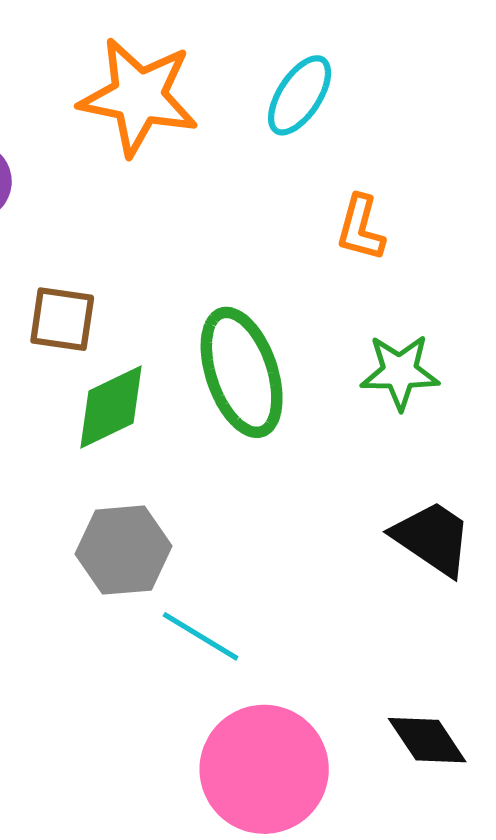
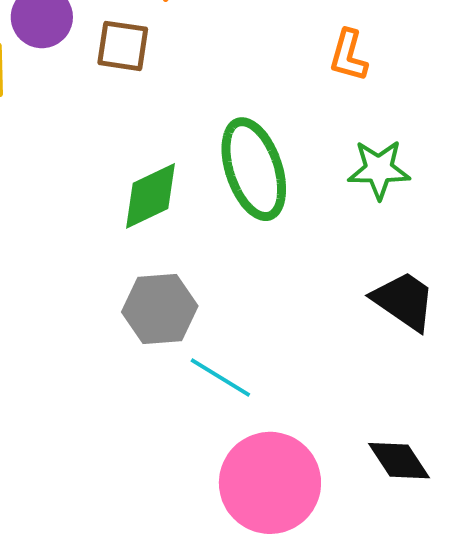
brown square: (62, 319) -> (123, 46), moved

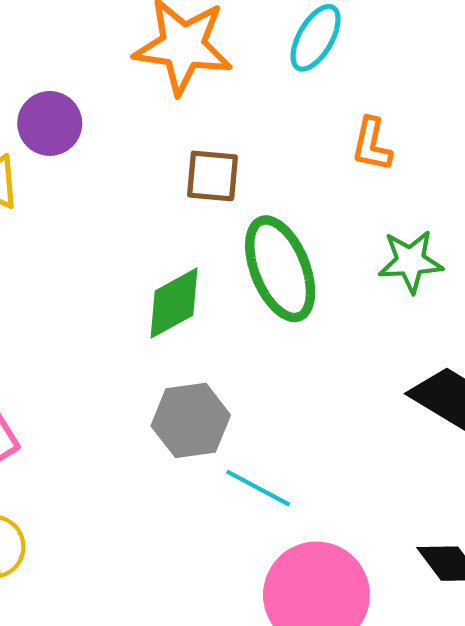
brown square: (123, 46) -> (212, 176), moved

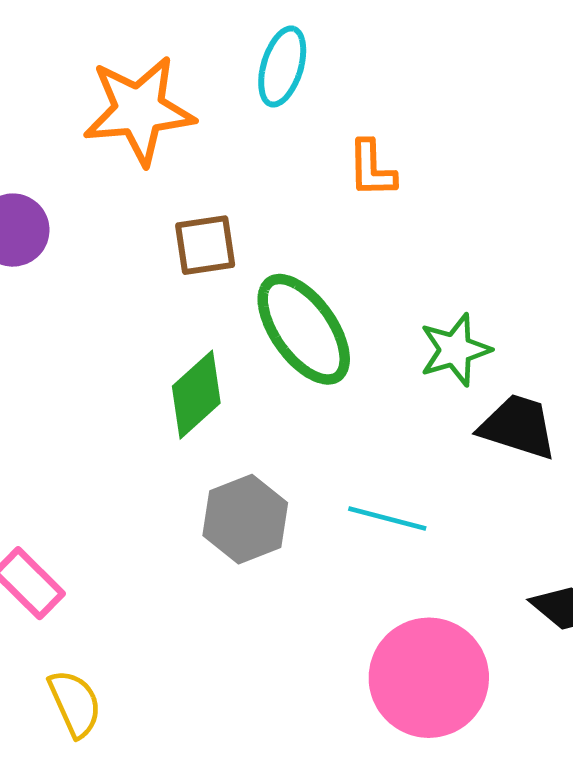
green star: (410, 261) -> (455, 350), moved
cyan line: (258, 488) -> (387, 519), moved

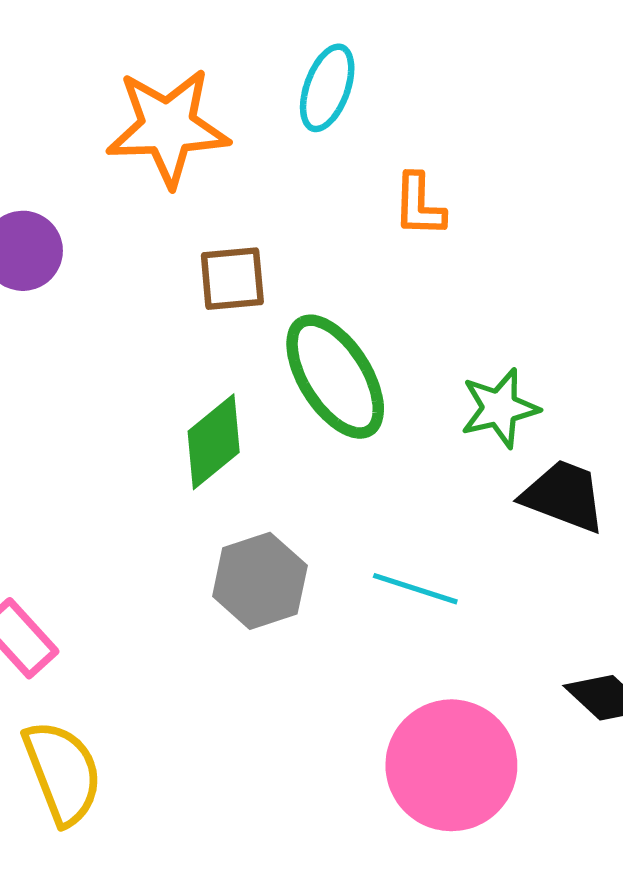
yellow semicircle: (75, 703) -> (63, 772), size x1.4

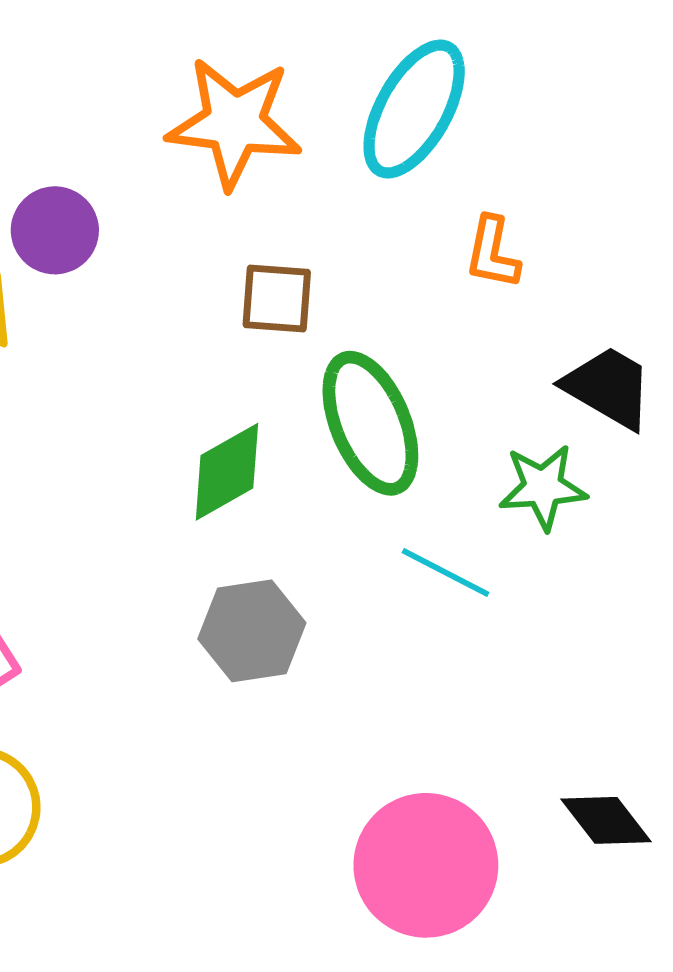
cyan ellipse: (327, 88) -> (414, 109), size x1.5
black trapezoid: (564, 496) -> (608, 387), moved
cyan line: (415, 589) -> (446, 572), moved

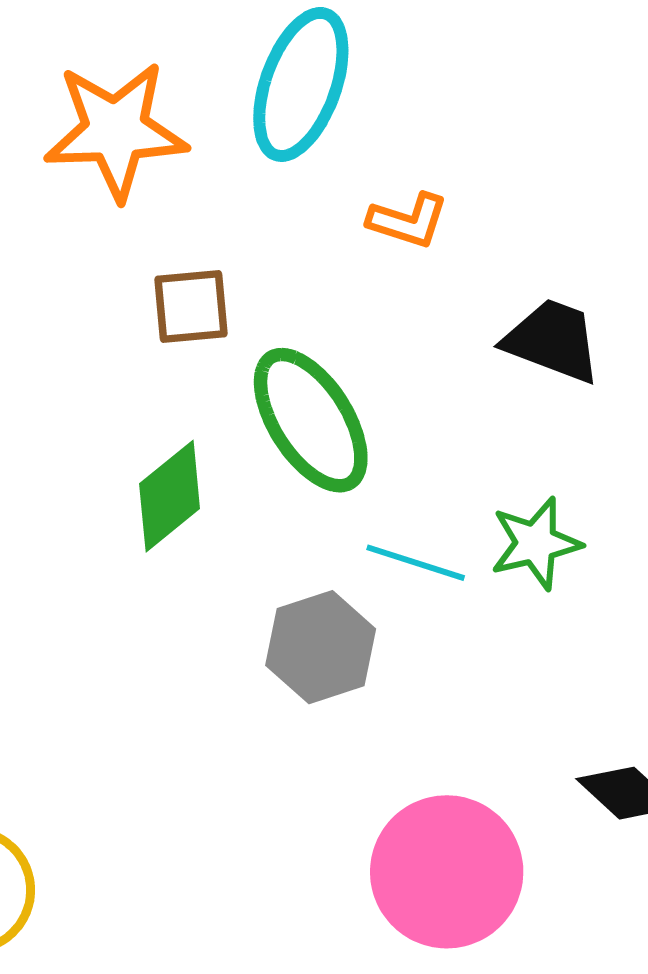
orange L-shape: (492, 253) -> (408, 221), turned -74
green star: (543, 487) -> (536, 543), moved
gray hexagon: (252, 631) -> (321, 647), moved

